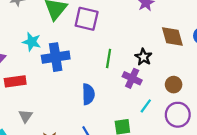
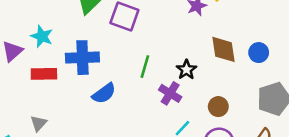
cyan star: (32, 42) -> (42, 36), moved
red rectangle: (15, 81) -> (44, 74), moved
blue semicircle: (88, 94) -> (104, 93), moved, turned 48

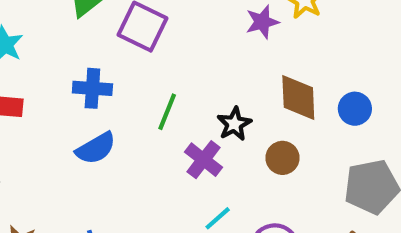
blue cross: (82, 58) -> (92, 88), moved, size x0.7
brown circle: (218, 107) -> (282, 158), moved

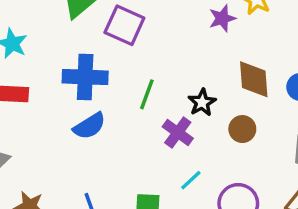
blue cross: (92, 88) -> (85, 77), size x1.4

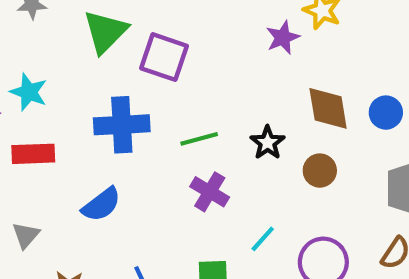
green line: (147, 94) -> (199, 139), turned 60
blue semicircle: (89, 126) -> (101, 205), moved
purple cross: (178, 133) -> (210, 192), moved

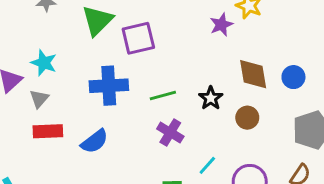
purple square: (164, 57) -> (138, 38), turned -32
red rectangle: (33, 154) -> (48, 131), moved
gray triangle: (26, 235) -> (39, 99), moved

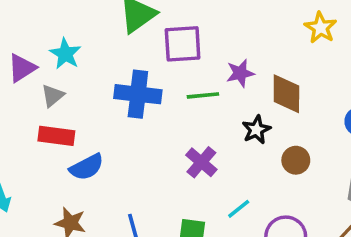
purple star: (221, 25) -> (240, 73), moved
brown diamond: (253, 74) -> (286, 94), moved
green line: (163, 96) -> (203, 95), moved
blue semicircle: (95, 141) -> (87, 167), moved

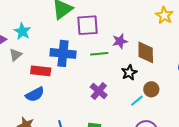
red rectangle: (56, 136) -> (41, 71), moved
cyan line: (239, 209) -> (137, 101), moved

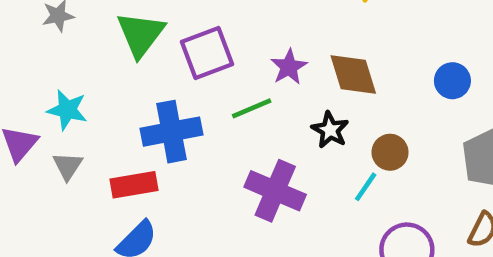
purple cross: (99, 91) -> (275, 191), size x1.4

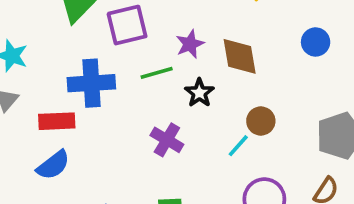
blue circle: (452, 81) -> (316, 42), moved
black star: (330, 130) -> (199, 93), moved
purple cross: (275, 191) -> (167, 140), size x0.7

